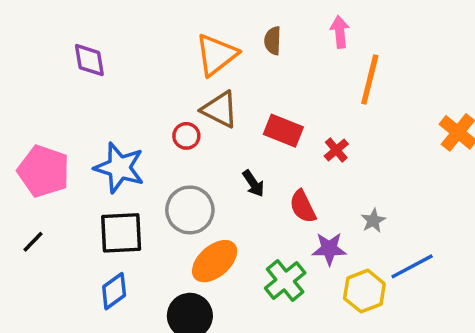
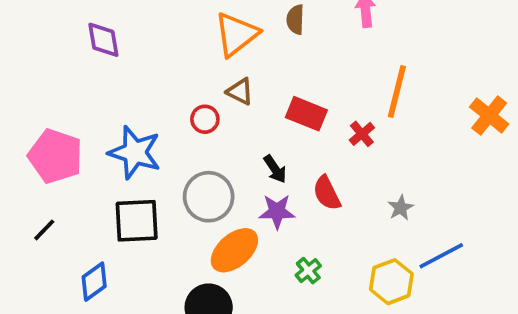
orange line: (370, 79) -> (397, 92), moved
brown triangle: (220, 109) -> (240, 92), size x0.7
purple star: (329, 249) -> (277, 211), moved
green cross: (285, 281) -> (308, 271), size x0.6
blue diamond: (114, 291) -> (94, 282), moved

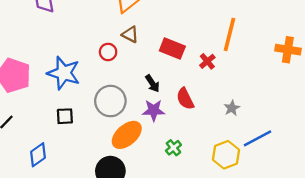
orange cross: (489, 115) -> (288, 50), turned -30
black square: (137, 221) -> (65, 116), size x0.6

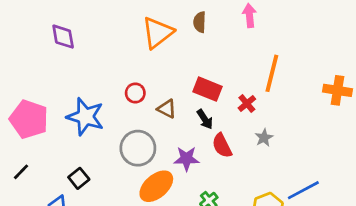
brown triangle: (130, 34) -> (167, 109), moved
black arrow: (152, 84) -> (205, 119), moved
gray star: (232, 108) -> (264, 138), moved
black square: (65, 116) -> (79, 178), moved, turned -36

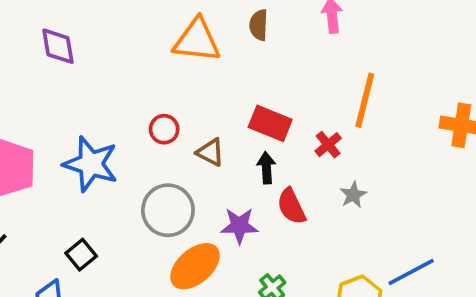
orange triangle: (158, 33) -> (197, 40), turned 44
black arrow: (205, 119) -> (266, 168), turned -150

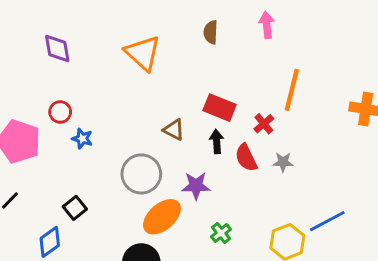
orange triangle: (197, 40) -> (143, 53), moved, turned 36
red circle: (164, 129) -> (60, 112), moved
blue star: (91, 164) -> (82, 139), size x0.5
gray star: (353, 195) -> (283, 162), turned 30
red semicircle: (291, 206) -> (246, 158), moved

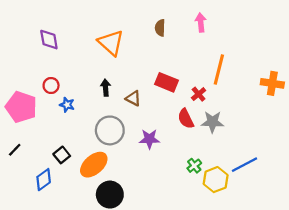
black arrow: (217, 141) -> (106, 88), moved
gray star: (283, 162) -> (212, 122), size x1.5
orange ellipse: (162, 217) -> (94, 165), moved
green cross: (221, 233) -> (194, 166), moved

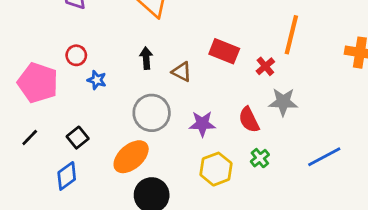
red semicircle: (186, 119) -> (249, 120), moved
black square: (62, 155) -> (78, 138), moved
yellow hexagon: (216, 180) -> (216, 169), moved

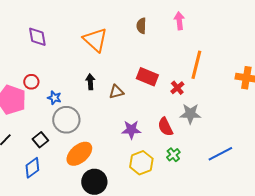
red circle: (76, 55) -> (31, 82), moved
brown triangle: (182, 72) -> (116, 92), turned -42
gray circle: (152, 113) -> (66, 120), moved

